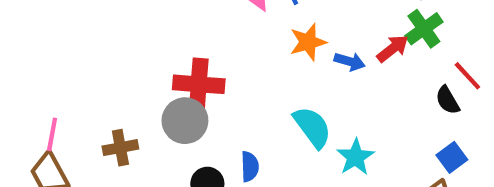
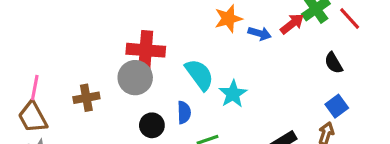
red line: (467, 76) -> (350, 18), moved
cyan semicircle: (312, 127) -> (199, 75), moved
cyan star: (355, 157) -> (233, 94), moved

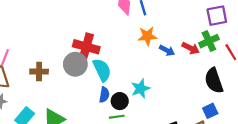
red arrow: (292, 24) -> (191, 48), turned 54
black semicircle: (334, 63) -> (214, 81), size x1.6
cyan semicircle: (199, 75) -> (102, 70), moved
black circle: (152, 125) -> (120, 101), moved

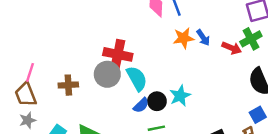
blue arrow: (167, 50) -> (203, 38), moved, turned 32
blue semicircle: (104, 95) -> (141, 105), turned 40
black circle: (120, 101) -> (157, 101), moved

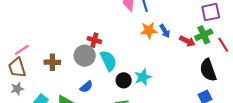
red cross: (118, 54) -> (94, 40), size x0.6
pink line: (30, 72) -> (22, 50), turned 35
blue semicircle: (141, 105) -> (86, 87), moved

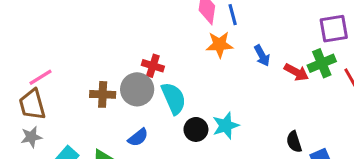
orange star: (149, 30) -> (220, 45), moved
brown cross: (52, 62) -> (103, 94), moved
black semicircle: (208, 70) -> (294, 142), moved, size x0.6

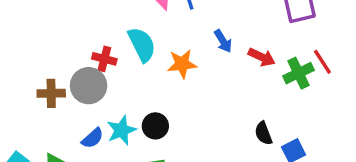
orange star: (220, 45) -> (182, 64), moved
green cross: (322, 63) -> (298, 73), moved
cyan semicircle: (174, 98) -> (142, 44), moved
cyan star: (226, 126) -> (121, 130), moved

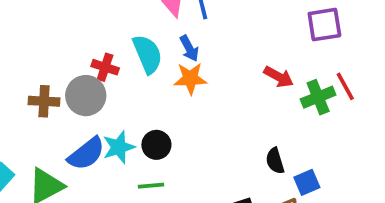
blue arrow: (223, 41) -> (189, 48), moved
blue semicircle: (93, 138) -> (86, 154), size x1.5

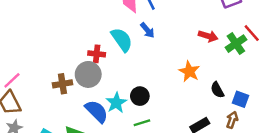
orange star: (190, 78) -> (189, 71), moved, turned -30
blue semicircle: (86, 154) -> (97, 111), turned -85
blue square: (307, 182) -> (241, 99), turned -35

